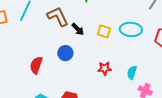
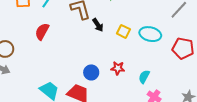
blue circle: (65, 53) -> (91, 72), moved
red semicircle: (36, 65) -> (42, 31), moved

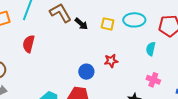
cyan semicircle: (144, 77) -> (151, 49), moved

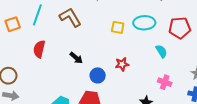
black arrow: (81, 24) -> (76, 58), moved
cyan semicircle: (151, 49) -> (161, 51), turned 136

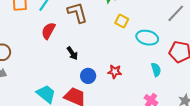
yellow square: (118, 27) -> (122, 21), moved
red semicircle: (39, 49) -> (48, 31), moved

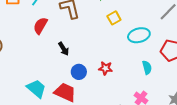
yellow square: (122, 21) -> (114, 18), turned 32
cyan ellipse: (147, 38) -> (139, 35), turned -30

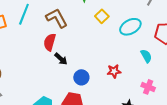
red semicircle: (40, 26) -> (50, 42), moved
red star: (105, 68) -> (114, 71), moved

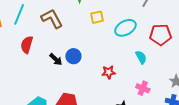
yellow square: (102, 16) -> (97, 17), turned 32
red semicircle: (50, 42) -> (27, 45), moved
blue circle: (81, 77) -> (73, 56), moved

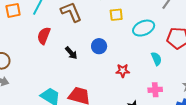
blue circle: (73, 56) -> (99, 46), moved
pink cross: (143, 88) -> (155, 90), turned -32

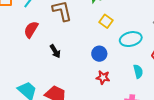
yellow square: (116, 15) -> (106, 21), turned 32
blue circle: (99, 46) -> (99, 54), moved

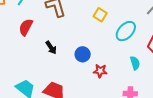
cyan ellipse: (131, 39) -> (126, 31), turned -30
blue circle: (99, 54) -> (83, 54), moved

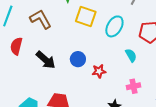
yellow square: (100, 15) -> (86, 17), size x1.5
black arrow: (51, 47) -> (46, 60), size x1.5

